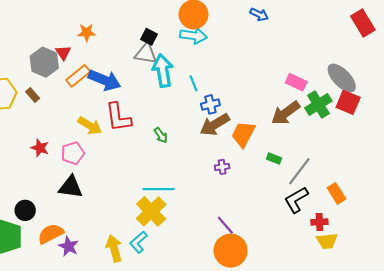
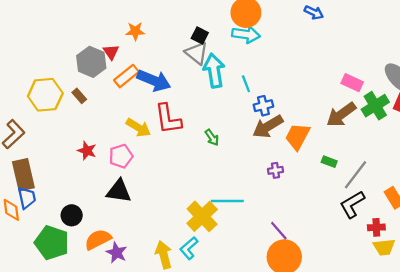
gray triangle: (146, 54) -> (197, 53), turned 30
cyan line: (159, 189) -> (227, 201), moved

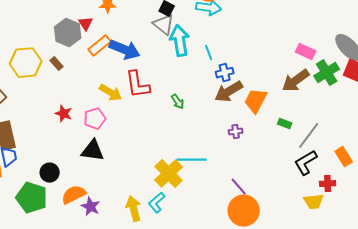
yellow trapezoid: (384, 247) -> (314, 202), moved

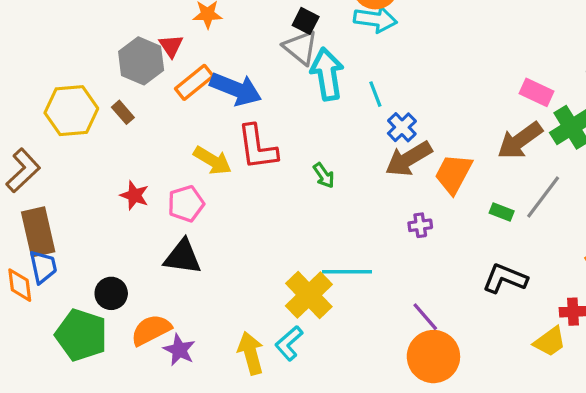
blue cross: (225, 73) -> (402, 127), turned -30
gray line: (309, 136) -> (543, 197), moved
black L-shape: (306, 163) -> (505, 278), moved, turned 52
yellow trapezoid: (314, 202) -> (550, 342), turned -30

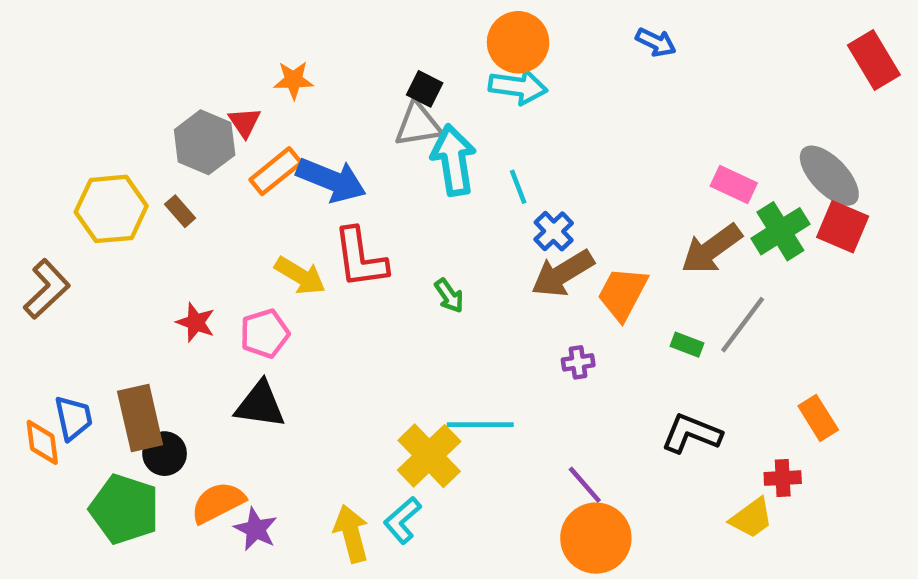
gray triangle: (301, 48) -> (418, 125), turned -48
brown rectangle: (38, 232) -> (140, 418), moved

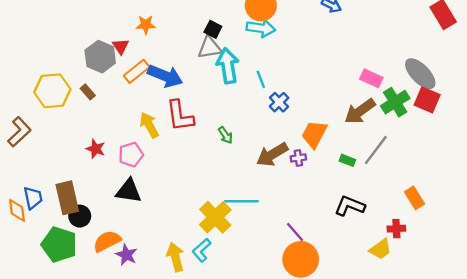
brown arrow: (563, 273) -> (272, 155), moved
yellow arrow: (300, 276) -> (149, 125), turned -150
purple cross: (578, 362) -> (298, 158), moved

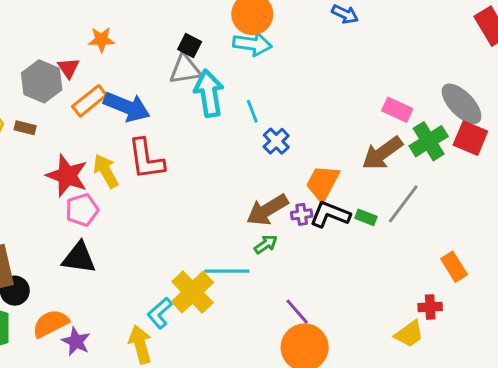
brown rectangle: (88, 92) -> (25, 128), turned -35
green arrow: (225, 135) -> (266, 244), moved, turned -90
red star: (96, 149) -> (67, 176), moved, size x1.6
black L-shape: (350, 206) -> (330, 214), moved
cyan L-shape: (202, 250) -> (160, 313), moved

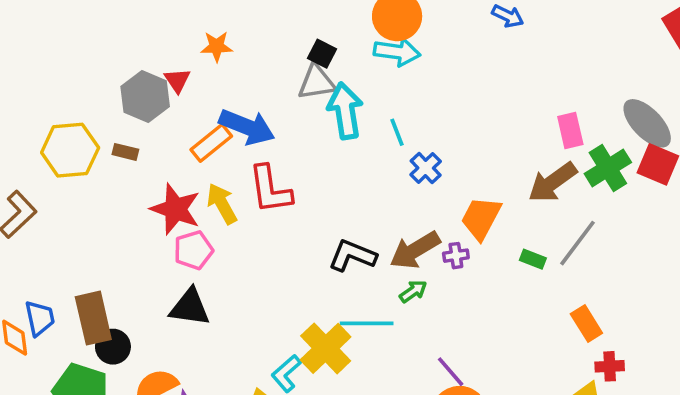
orange rectangle: (89, 101) -> (211, 143), moved
pink rectangle: (397, 110) -> (570, 130), turned 52
black L-shape: (330, 214) -> (352, 256), moved
orange rectangle: (454, 267) -> (586, 323), moved

